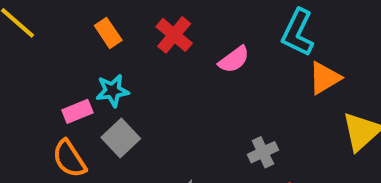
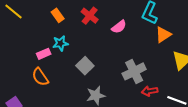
gray square: (121, 138) -> (85, 66), moved
gray cross: (263, 152) -> (134, 71), size x1.6

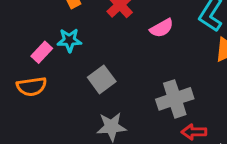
pink rectangle: (44, 54) -> (42, 52), turned -32
orange semicircle: (40, 77) -> (32, 86), turned -72

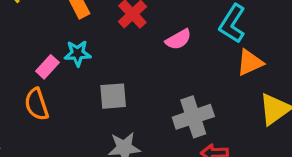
gray square: (102, 79) -> (113, 96), turned 32
orange semicircle: (32, 86) -> (36, 104), turned 80

